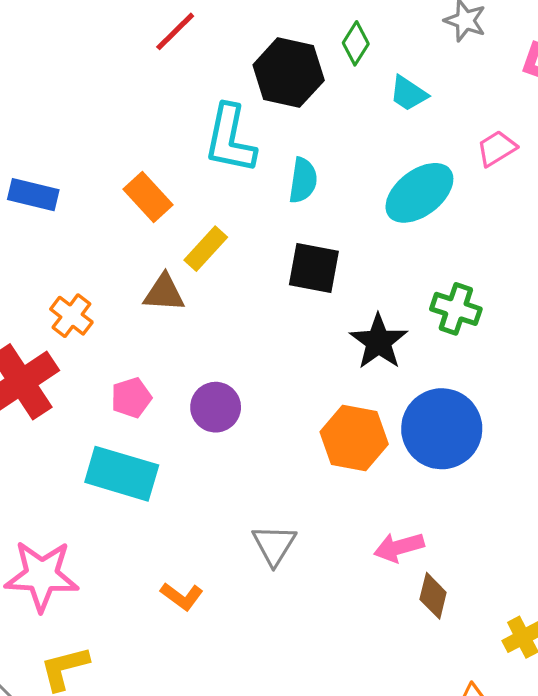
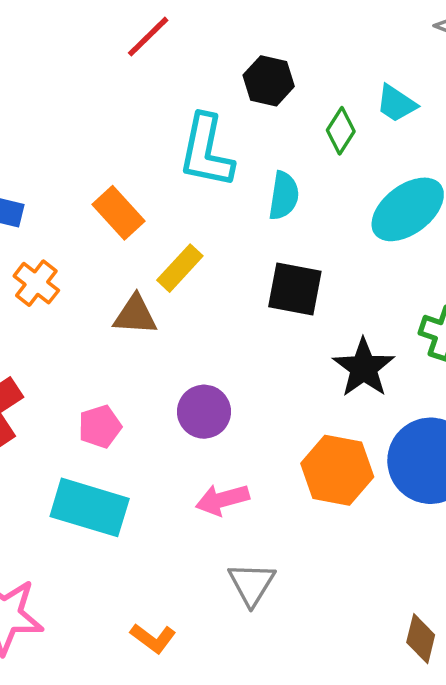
green diamond: (356, 43) -> (341, 131), moved
black hexagon: (289, 73) -> (269, 81), size x0.7
orange cross: (71, 316) -> (36, 283), moved
purple circle: (216, 407) -> (204, 412), moved
pink arrow: (399, 547) -> (222, 500), moved

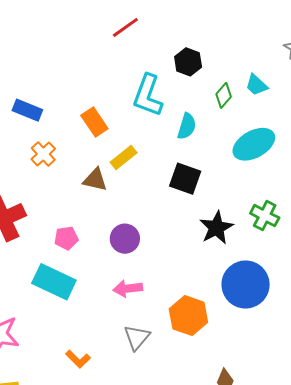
orange hexagon: (337, 470) -> (188, 316), moved

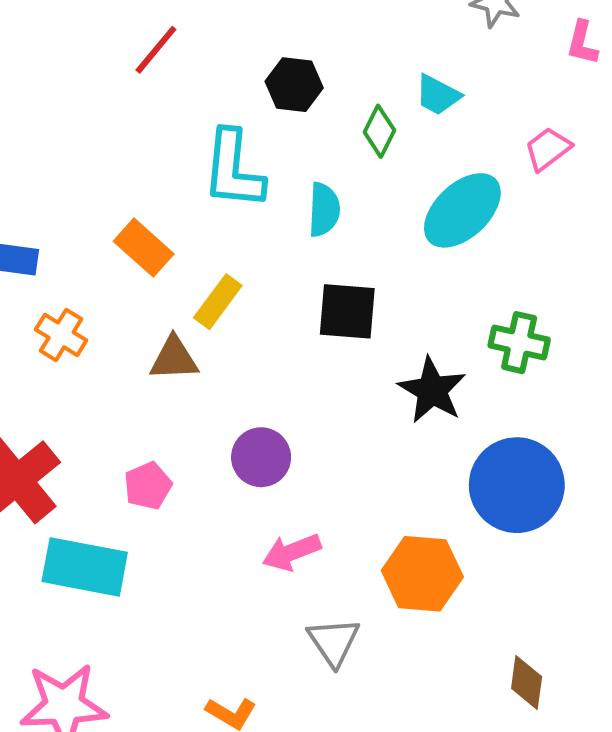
cyan rectangle: (54, 282) -> (85, 567), moved

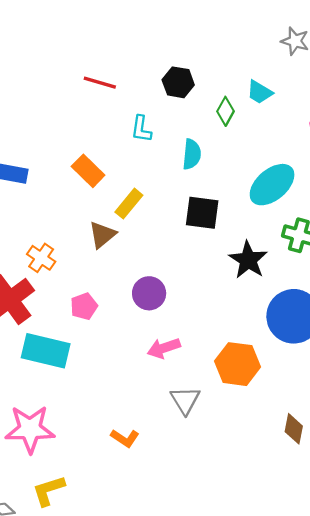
red line: (156, 50) -> (100, 83), moved, turned 64
cyan L-shape: (233, 170) -> (141, 129), size x0.6
cyan ellipse: (462, 210) -> (272, 185), moved
orange cross: (61, 335) -> (41, 258), moved
brown triangle: (174, 359) -> (102, 235), turned -40

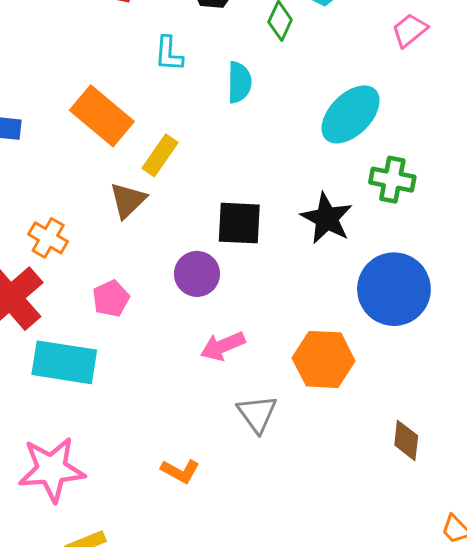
orange rectangle: (88, 171) -> (102, 116), size x1.4
black square: (202, 213) -> (239, 223), moved

